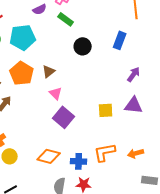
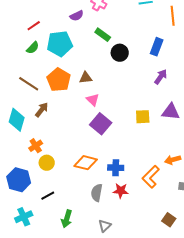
green rectangle: (66, 19) -> (103, 35), moved
brown triangle: (49, 71) -> (86, 78), turned 32
purple arrow: (134, 74) -> (161, 77), moved
orange L-shape: (105, 152) -> (151, 177), moved, turned -35

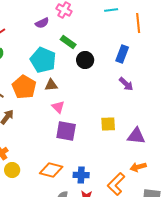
cyan pentagon: (60, 44) -> (43, 60), moved, turned 30
purple arrow: (161, 77) -> (126, 84), turned 98
purple triangle: (171, 112) -> (136, 136), moved
purple square: (101, 124) -> (66, 131), turned -30

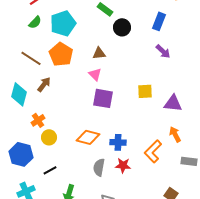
cyan pentagon: (43, 60) -> (63, 23), moved, turned 30
brown triangle: (51, 85) -> (99, 53), moved
orange arrow: (138, 167) -> (175, 134), turned 77

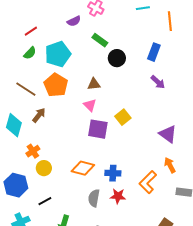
yellow square: (145, 91) -> (123, 117), moved, turned -35
purple triangle: (173, 103) -> (168, 134), turned 30

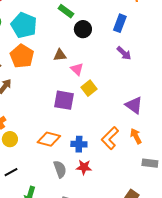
cyan pentagon: (58, 54) -> (24, 25), turned -30
pink triangle: (90, 105) -> (77, 69), moved
orange L-shape: (148, 182) -> (110, 138), moved
gray semicircle: (94, 198) -> (60, 169), turned 150

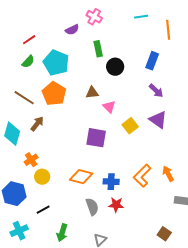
green rectangle: (66, 11) -> (98, 49), turned 42
yellow square: (89, 88) -> (130, 126), moved
purple triangle: (134, 105) -> (158, 120), moved

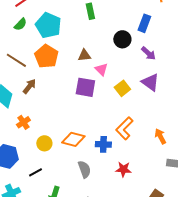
black circle: (115, 67) -> (122, 39), moved
purple square: (96, 138) -> (85, 87), moved
orange L-shape: (142, 176) -> (124, 128), moved
yellow circle: (42, 177) -> (44, 143), moved
red star: (116, 205) -> (123, 169), moved

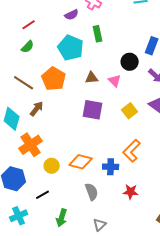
cyan pentagon: (48, 25) -> (71, 48), moved
pink triangle: (101, 69) -> (115, 81), moved
orange cross: (23, 122) -> (31, 145), size x1.6

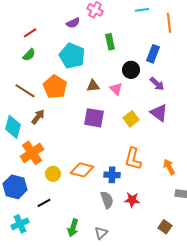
green rectangle: (98, 34) -> (110, 42), moved
orange L-shape: (132, 151) -> (133, 159), turned -30
gray semicircle: (92, 192) -> (107, 200), moved
green arrow: (62, 218) -> (73, 228), moved

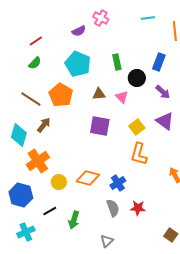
green rectangle: (110, 42) -> (117, 62), moved
orange L-shape: (133, 159) -> (139, 154), moved
blue cross: (112, 175) -> (118, 183), turned -35
green arrow: (73, 228) -> (74, 220), moved

